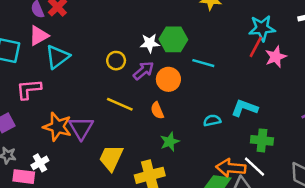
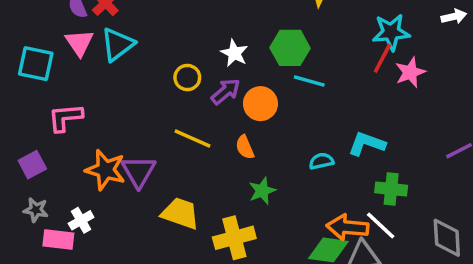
pink triangle: (39, 36) -> (79, 43), turned -35
green hexagon: (173, 39) -> (290, 48), moved
white star: (150, 43) -> (234, 53), turned 30
cyan triangle: (57, 57) -> (118, 44), moved
yellow trapezoid: (111, 158) -> (180, 213), turned 84

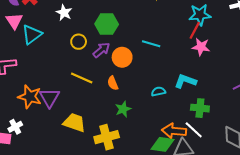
cyan triangle: (118, 44) -> (32, 34), moved
green hexagon: (290, 48) -> (107, 24), moved
white star: (234, 53) -> (64, 13), moved
pink star: (410, 72) -> (201, 47), moved, turned 30

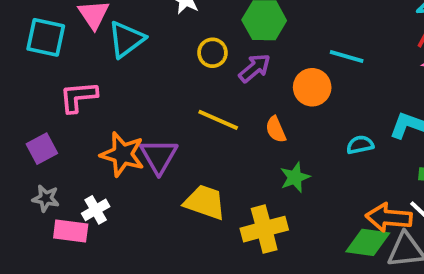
orange circle: (122, 57) -> (312, 87), moved

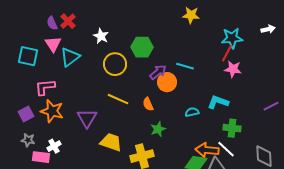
yellow circle: (212, 53) -> (115, 64), size x1.5
purple arrow: (255, 68) -> (158, 72), moved
orange star: (122, 154) -> (52, 111), moved

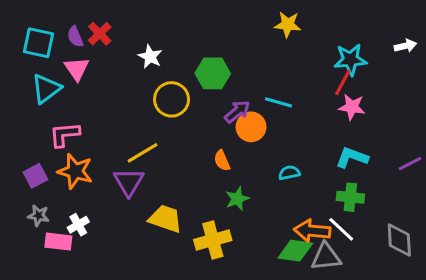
cyan square: (28, 56) -> (39, 43), moved
cyan triangle: (70, 57) -> (46, 89), moved
yellow line: (118, 99) -> (142, 153), moved, turned -55
cyan L-shape: (218, 102) -> (352, 157), moved

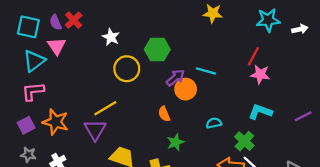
cyan star: (350, 60) -> (268, 20), moved
pink L-shape: (65, 135) -> (33, 91), moved
green cross: (350, 197) -> (244, 141), moved, turned 36

